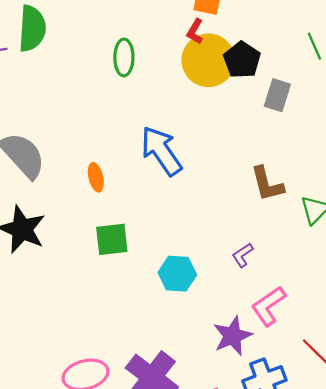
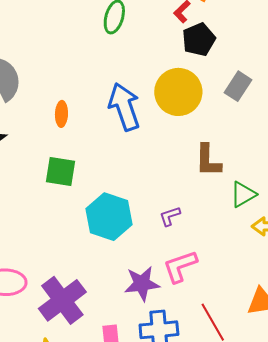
yellow circle: (208, 60) -> (178, 92), moved
black pentagon: (242, 60) -> (199, 40), moved
cyan hexagon: (177, 274) -> (109, 217), size x1.4

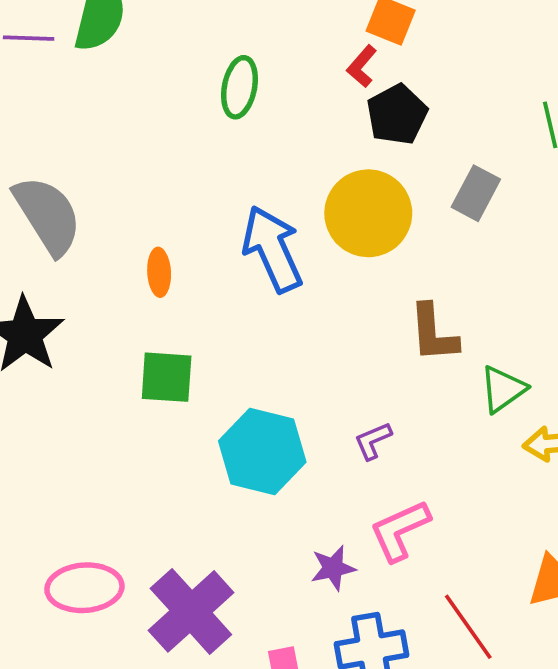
purple star: (142, 284) -> (333, 568), size x0.7

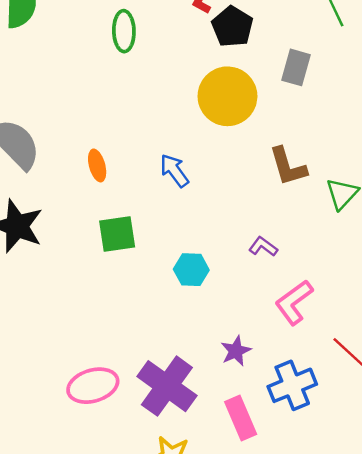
blue arrow: (272, 249) -> (174, 171), moved, size x0.6
purple L-shape: (373, 441) -> (263, 247), turned 72
cyan hexagon: (262, 452) -> (191, 270), size x0.6
purple star: (333, 568) -> (236, 351), moved

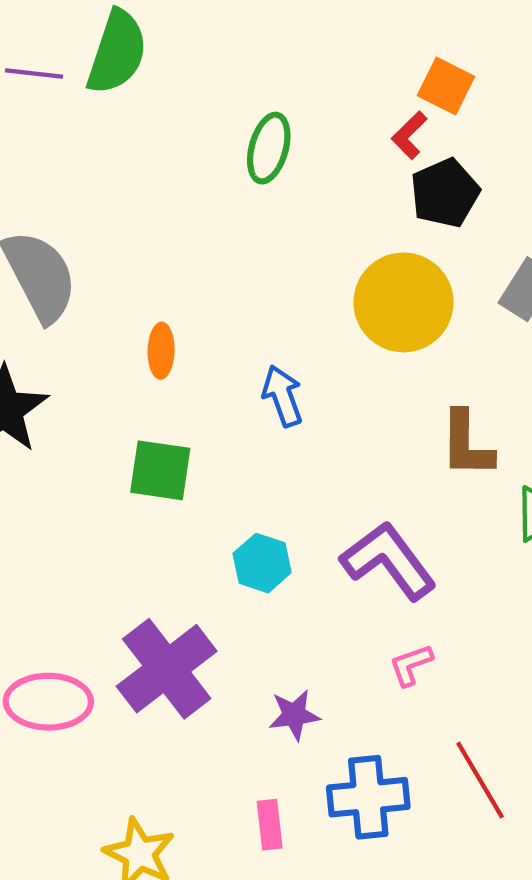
purple L-shape: (263, 247) -> (388, 561), size x2.0
pink L-shape: (294, 302) -> (411, 665), size x0.6
purple cross: (167, 386) -> (167, 669), moved
pink rectangle: (241, 418) -> (270, 825), size x0.7

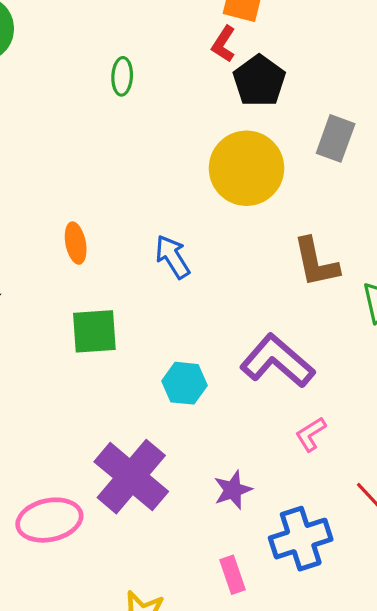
green ellipse: (269, 148) -> (122, 76), size x0.7

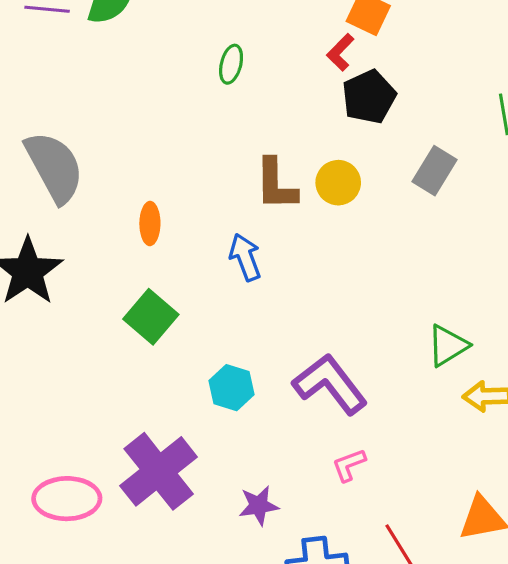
yellow circle: (246, 168) -> (338, 183), size x0.6
brown L-shape: (316, 262) -> (276, 184), moved
green square: (94, 331) -> (151, 317), turned 33

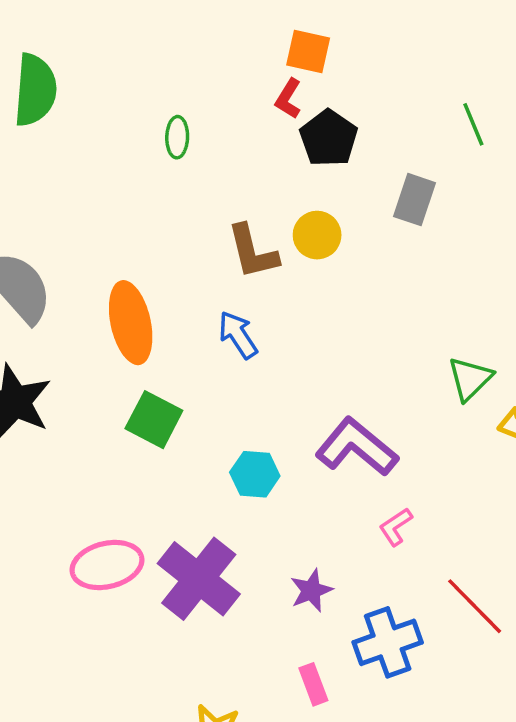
orange ellipse: (150, 224) -> (131, 323), size x1.8
pink ellipse: (67, 499) -> (107, 565), moved

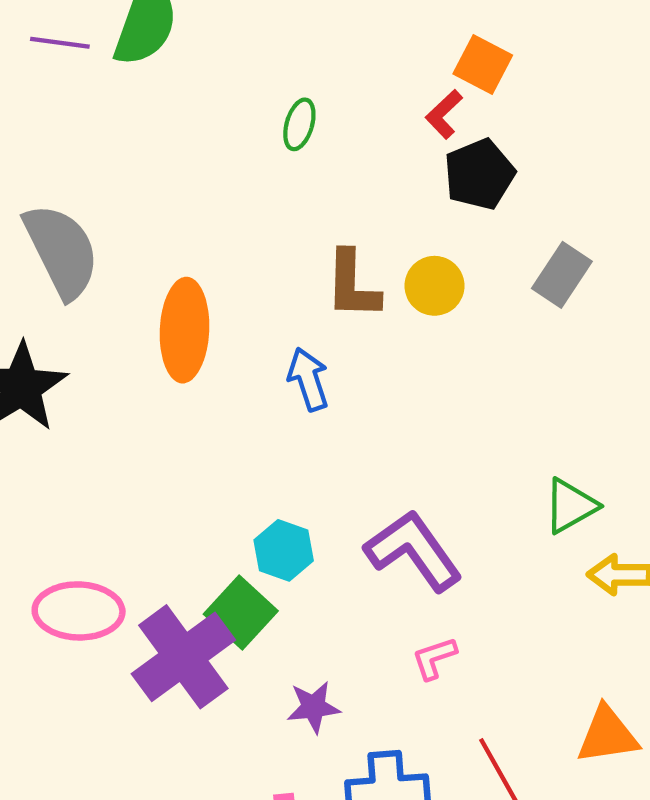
green square: (154, 420) -> (241, 612), moved

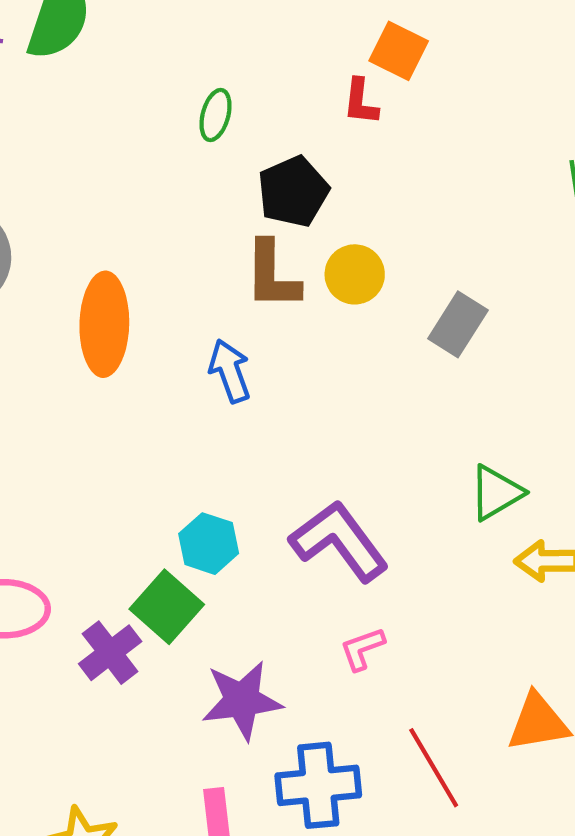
red L-shape: (444, 114) -> (361, 102), turned -39
black pentagon: (479, 174) -> (293, 192), moved
gray rectangle: (562, 275) -> (458, 324), moved
purple cross: (183, 657) -> (110, 653), size x0.6
purple star: (313, 707) -> (242, 700), size x1.5

